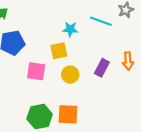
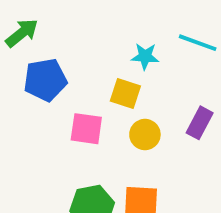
yellow square: (59, 51) -> (125, 94), turned 30

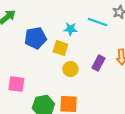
blue pentagon: (45, 80) -> (35, 38), moved
pink square: (86, 129) -> (16, 84), moved

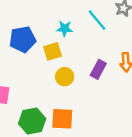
cyan line: (97, 22) -> (97, 20), turned 30
yellow square: (60, 48) -> (53, 51), turned -35

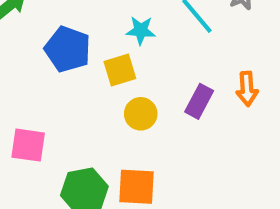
blue pentagon: (23, 39) -> (68, 49), turned 30

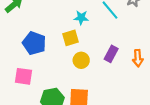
blue pentagon: (68, 49) -> (34, 43), moved
orange arrow: (247, 89) -> (138, 58), moved

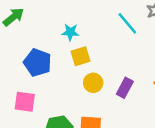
cyan star: (81, 18) -> (70, 32), moved
purple rectangle: (111, 54) -> (125, 88), moved

